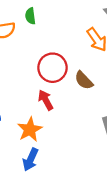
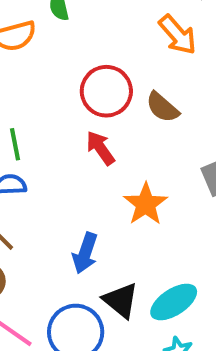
orange star: (30, 130) -> (146, 204), moved

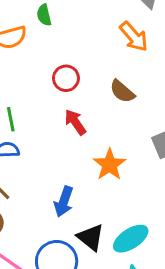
red circle: (106, 91) -> (66, 78), moved, size x0.7

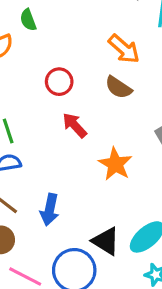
orange arrow: (134, 37) -> (124, 49), moved
blue arrow: (64, 202) -> (50, 210), moved

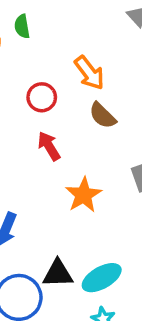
orange arrow: (124, 49) -> (89, 73), moved
black triangle: (106, 241) -> (58, 274), turned -44

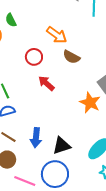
orange star: (83, 195) -> (90, 103), moved
black triangle: (58, 274) -> (62, 146), moved

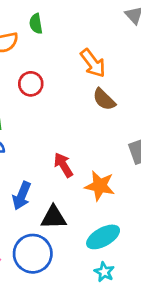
red circle: (34, 57) -> (31, 84), moved
red arrow: (46, 83) -> (63, 165), moved
orange star: (90, 103) -> (100, 186), moved, turned -30

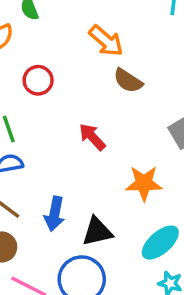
red arrow: (63, 165) -> (92, 137), moved

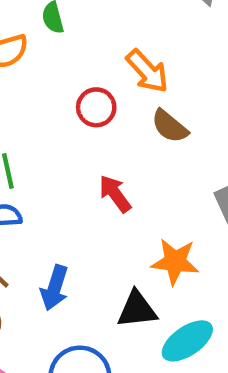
red circle: (38, 80) -> (96, 107), moved
black triangle: (97, 232) -> (137, 309), moved

